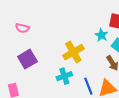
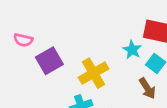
purple square: (27, 59) -> (49, 61), moved

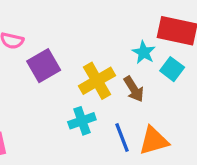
brown arrow: (147, 88) -> (134, 89), moved

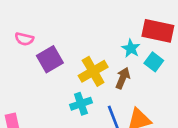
brown arrow: (134, 89) -> (123, 78), turned -125

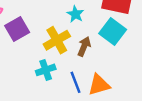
cyan star: (131, 48) -> (75, 14), moved
cyan square: (154, 62) -> (113, 31), size x1.5

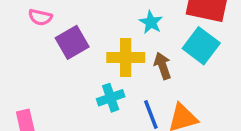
yellow cross: (57, 40) -> (126, 57), turned 30
brown arrow: (84, 46) -> (163, 66), turned -42

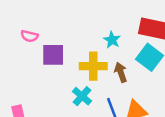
purple square: (72, 42) -> (53, 55), turned 30
cyan cross: (111, 98) -> (82, 96), turned -30

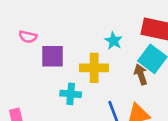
brown arrow: (121, 72) -> (141, 74), moved
cyan cross: (82, 96) -> (71, 94), moved, turned -36

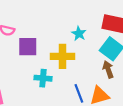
brown arrow: (141, 74) -> (108, 69), moved

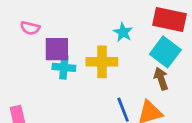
cyan cross: (43, 78) -> (64, 67), moved

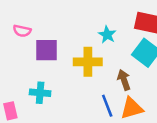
cyan cross: (64, 67) -> (40, 93), moved
brown arrow: (161, 79) -> (124, 80), moved

